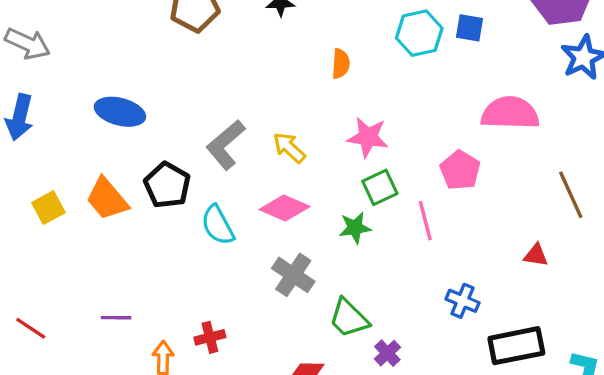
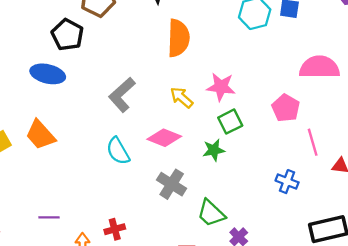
orange semicircle: (341, 64) -> (178, 38), moved, size x1.8
yellow arrow: (289, 148) -> (182, 97), moved
black pentagon: (167, 185) -> (67, 35), moved
pink line: (425, 221) -> (313, 142), moved
blue cross: (462, 301) -> (287, 182), moved

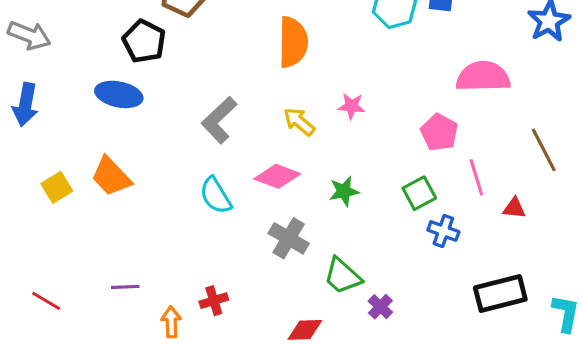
pink star: (221, 87) -> (352, 106), size x0.7
green square: (230, 122) -> (419, 193), moved

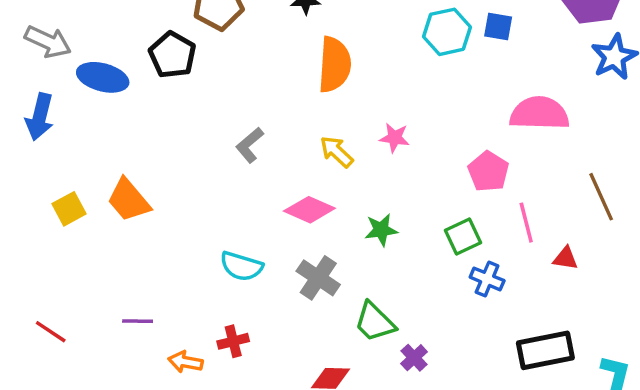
blue ellipse: (119, 94) -> (103, 77), moved
gray L-shape: (219, 120) -> (250, 145), size x0.7
cyan semicircle: (216, 195) -> (241, 266), moved, turned -45
orange arrow: (171, 322) -> (185, 362), turned -80

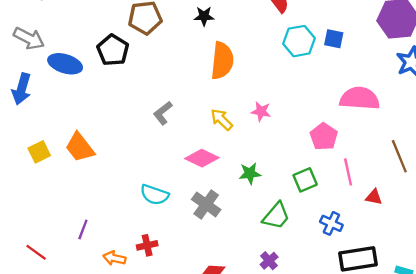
blue cross: (487, 279) -> (331, 223), moved
purple line: (138, 321) -> (83, 229), turned -72
green trapezoid: (375, 322) -> (276, 216), moved, turned -96
red line: (51, 332) -> (36, 252), moved

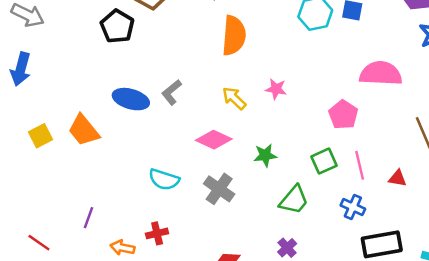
blue ellipse: (65, 64) -> (131, 99), moved
pink line: (348, 172) -> (360, 165), moved

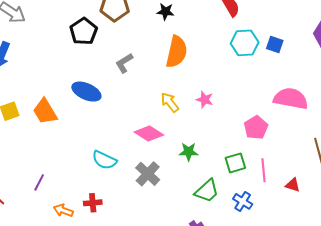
gray L-shape: (172, 92) -> (124, 63), moved
blue cross: (353, 207) -> (243, 201), moved

